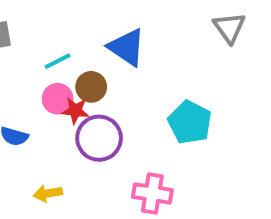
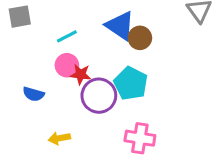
brown circle: (91, 87) -> (140, 38), moved
cyan pentagon: (190, 122) -> (131, 83), moved

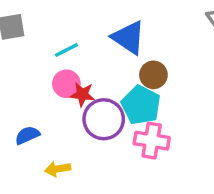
brown circle: (140, 38) -> (153, 75), moved
blue semicircle: (33, 94) -> (27, 135), moved, turned 140
pink cross: (140, 138) -> (152, 141), moved

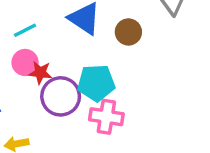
brown circle: (153, 75) -> (128, 32), moved
cyan pentagon: (141, 105) -> (96, 83), turned -30

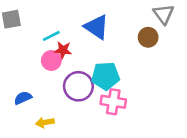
brown circle: (128, 32) -> (148, 37), moved
red star: (40, 73) -> (63, 50), moved

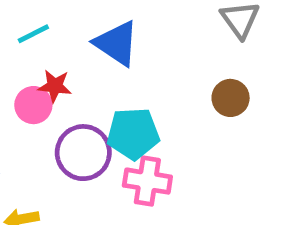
cyan line: (51, 36) -> (33, 34), moved
brown circle: (148, 37) -> (231, 98), moved

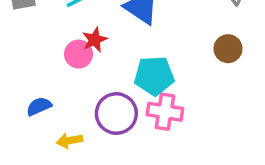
red star: (55, 86) -> (95, 40), turned -30
purple circle: (83, 153) -> (116, 114), moved

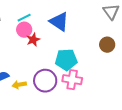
pink circle: (78, 54) -> (24, 30), moved
yellow arrow: (69, 141) -> (19, 85), moved

